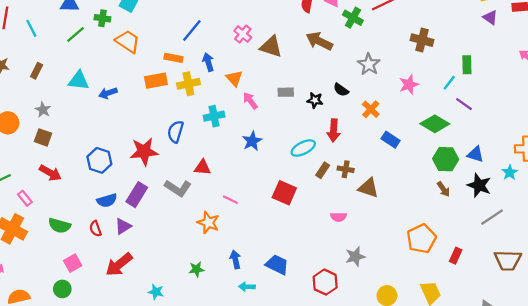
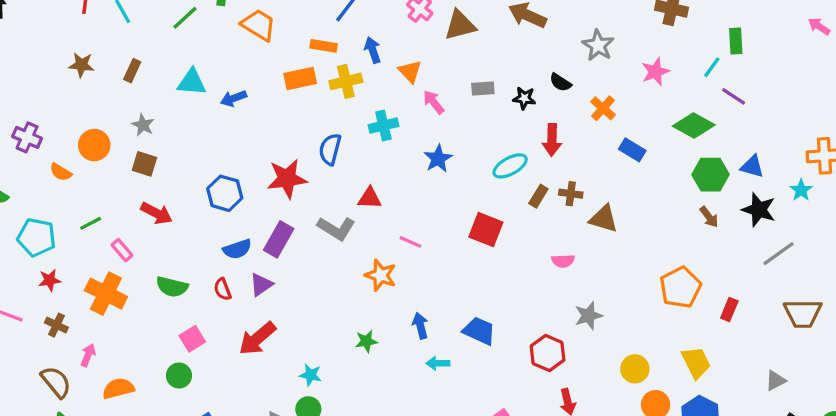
brown triangle: (271, 47) -> (460, 25), turned -30

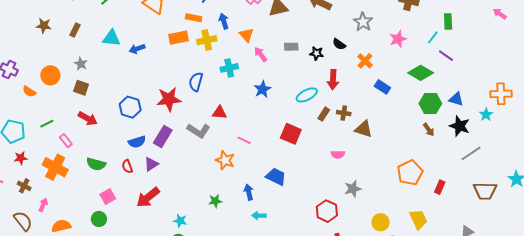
blue trapezoid: (479, 331) -> (276, 177), moved

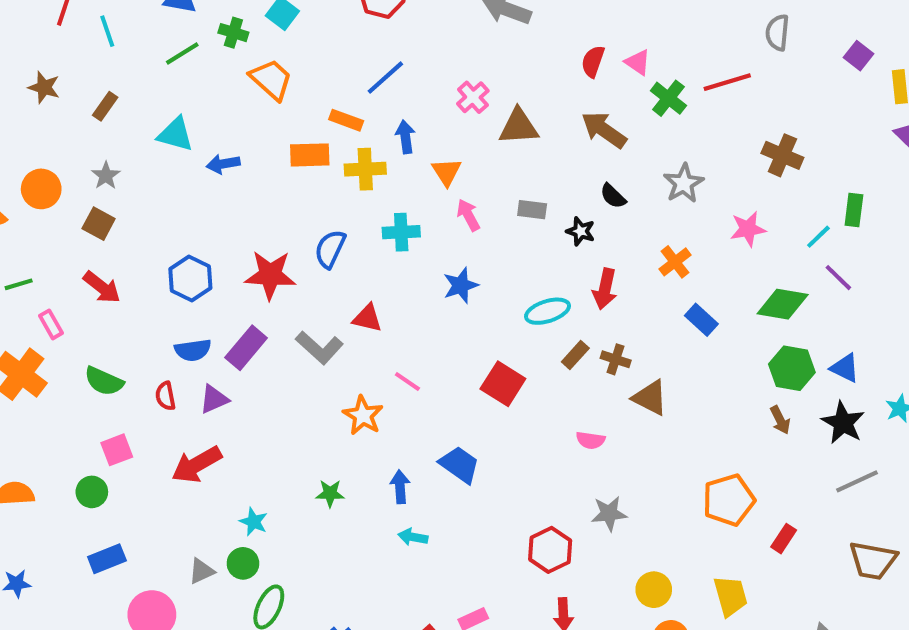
black semicircle: (339, 44) -> (613, 196), moved
green diamond: (421, 73) -> (783, 304), turned -30

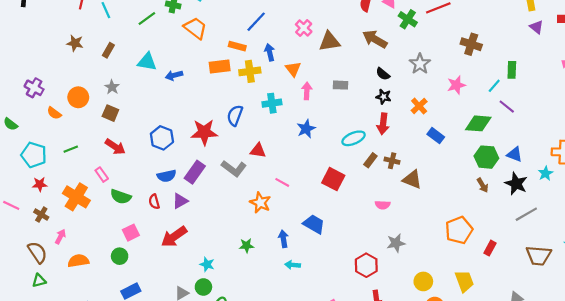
pink arrow: (468, 215) -> (307, 91), turned 35
black star: (581, 231) -> (384, 97), moved
pink rectangle: (51, 324) -> (102, 175), moved

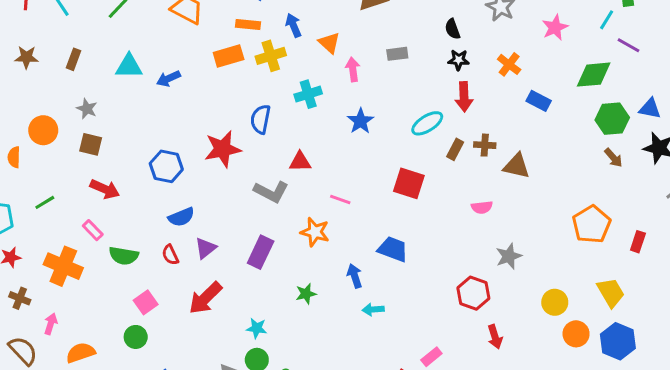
black semicircle: (383, 74) -> (453, 29), turned 40
orange semicircle: (54, 113) -> (14, 157), turned 64
purple rectangle: (195, 172) -> (261, 252), moved

